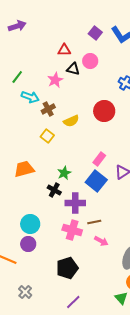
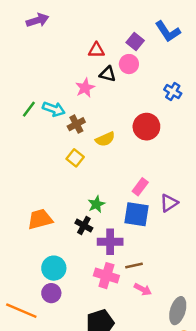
purple square: (95, 33) -> (135, 41), moved
green line: (17, 77) -> (29, 109), moved
orange trapezoid: (24, 169) -> (40, 219), moved
blue square: (96, 181) -> (136, 214), turned -30

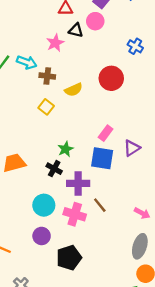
brown cross: (76, 124) -> (47, 76), turned 35
brown line: (134, 266) -> (100, 205), turned 63
cyan circle: (54, 268) -> (44, 205), moved
pink arrow: (143, 289) -> (142, 213), moved
purple circle: (51, 293) -> (42, 236), moved

